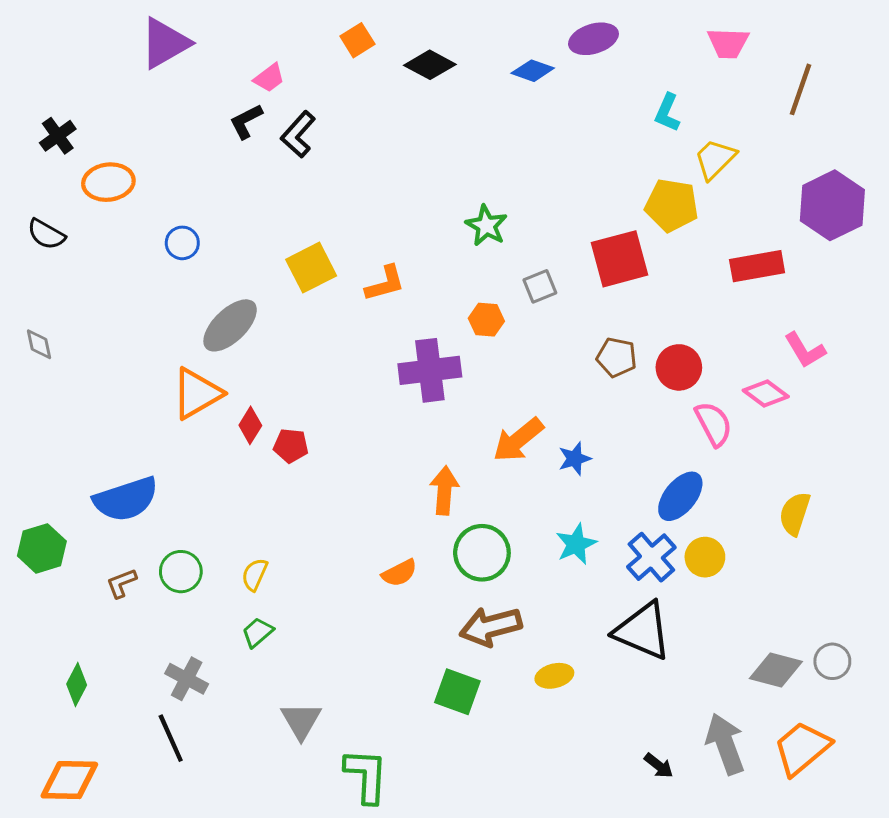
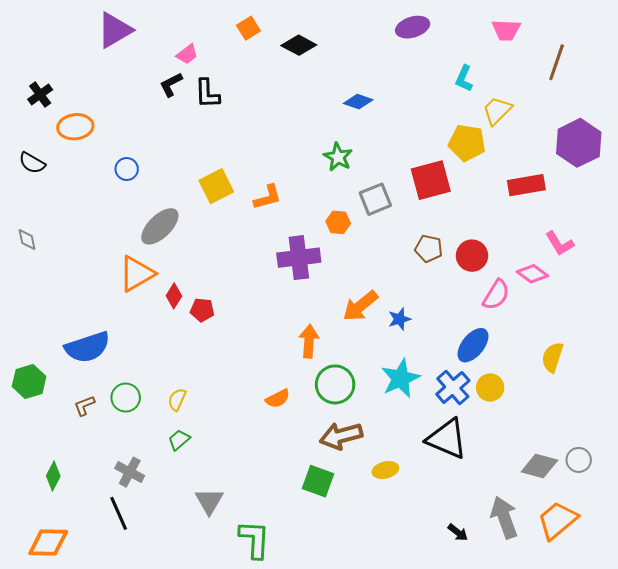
blue diamond: (533, 71) -> (358, 102), moved
black L-shape: (298, 134) -> (207, 94), turned -44
gray square: (540, 286) -> (375, 199), size x1.4
pink semicircle: (714, 424) -> (496, 295), turned 60
cyan star: (576, 544) -> (400, 378), size x1.4

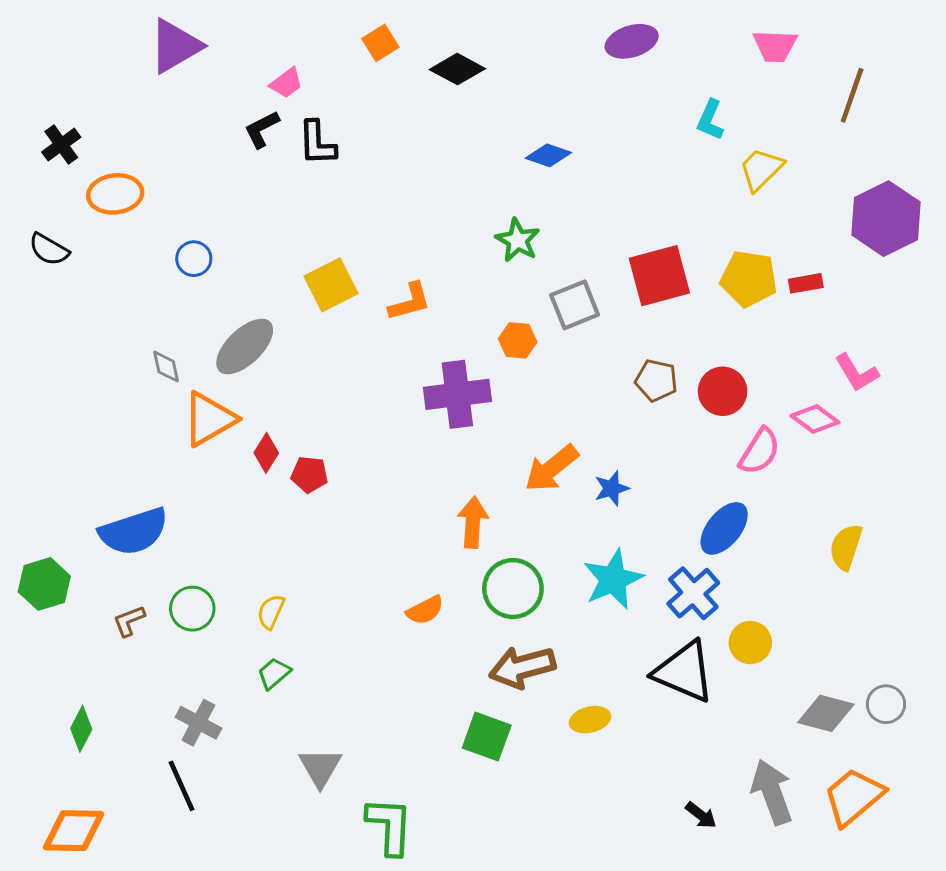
yellow pentagon: (467, 143) -> (749, 279), moved
red rectangle: (526, 185) -> (806, 283), size x0.6
gray diamond: (27, 239) -> (166, 367), moved
yellow circle: (490, 387) -> (750, 643), moved

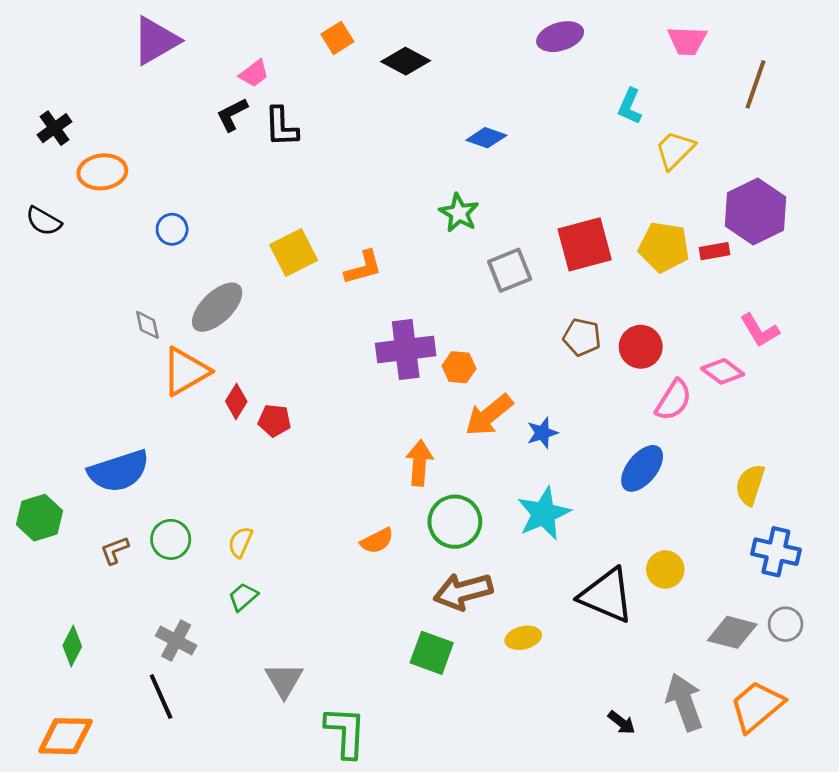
purple hexagon: (886, 219) -> (755, 211), moved
orange hexagon: (518, 340) -> (459, 367), moved
blue cross: (693, 593) -> (776, 552), moved, turned -36

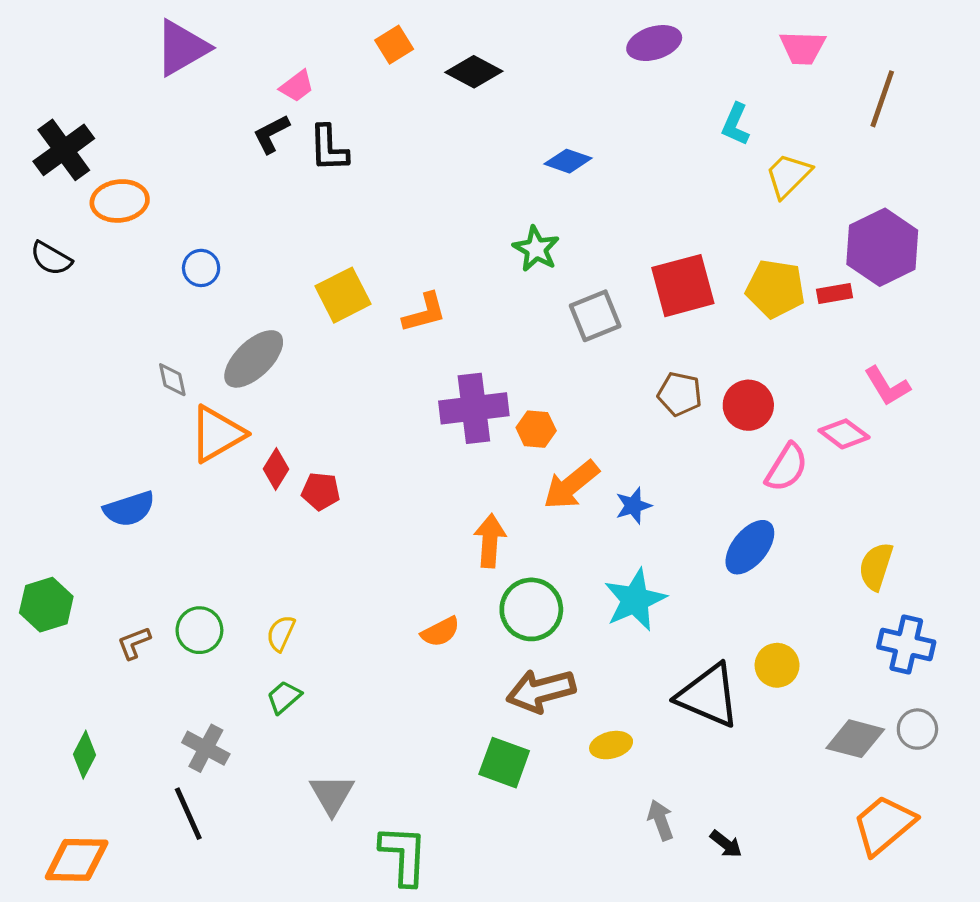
black cross: (55, 128) -> (64, 150), size x1.5
blue semicircle: (119, 471) -> (129, 509), moved, size x0.7
gray arrow: (684, 702) -> (661, 820), moved, size x0.6

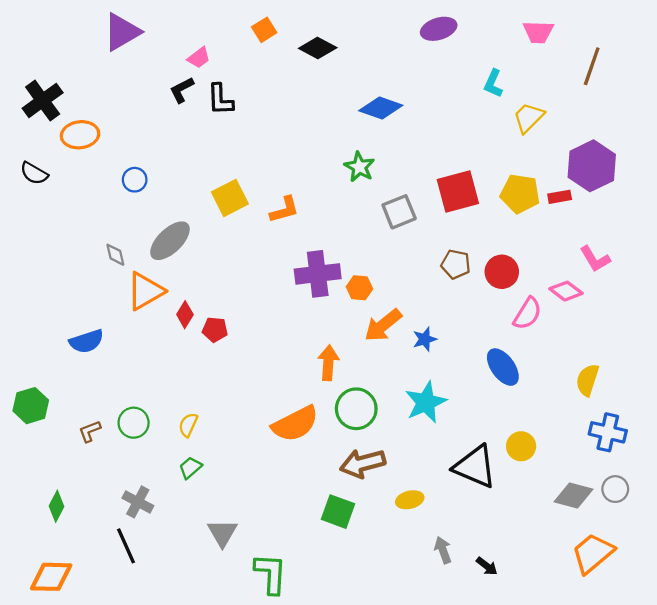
blue diamond: (568, 161) -> (381, 108), size x1.4
blue ellipse: (750, 547) -> (503, 367), turned -75
orange semicircle: (440, 632) -> (295, 424), size x1.8

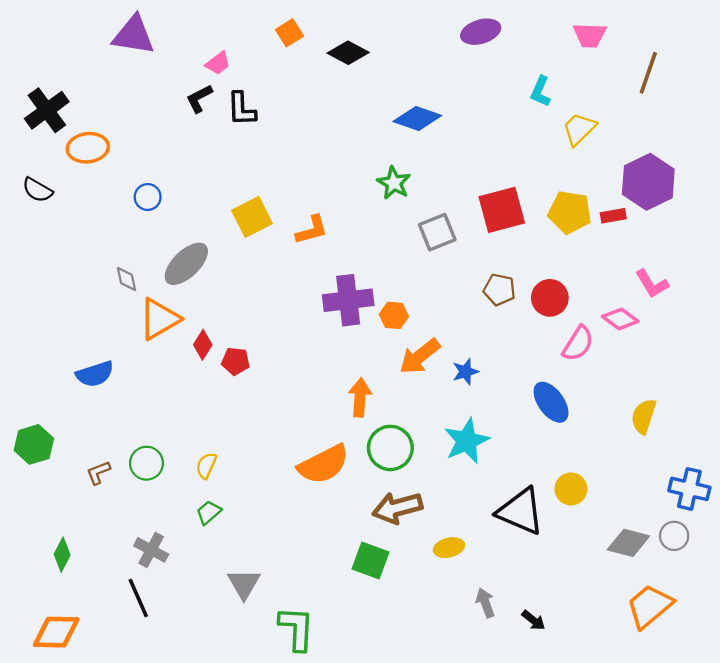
purple triangle: (122, 32) -> (134, 35), turned 39
blue cross: (608, 432) -> (689, 489), moved

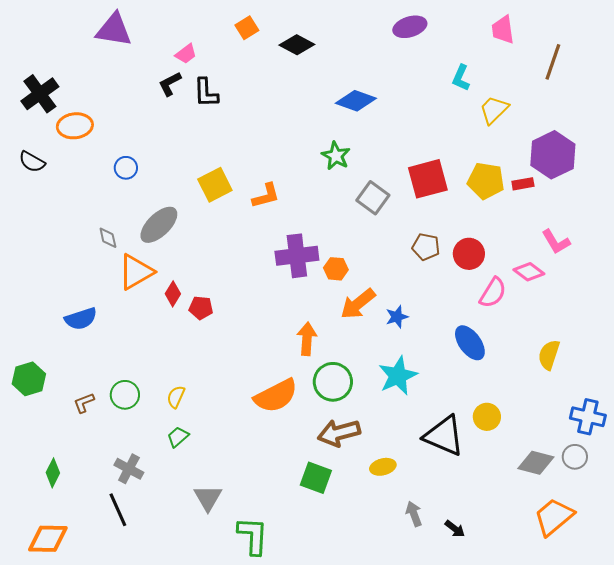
pink trapezoid: (590, 35) -> (503, 30), turned 80
gray square: (437, 232) -> (373, 198), turned -32

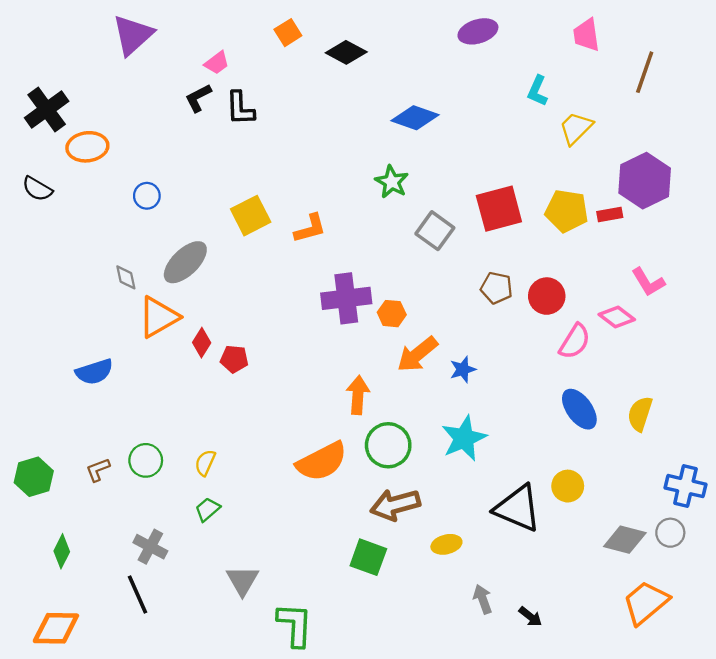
purple triangle: (114, 30) -> (133, 35), turned -51
blue ellipse: (470, 343) -> (579, 409), moved
green hexagon: (29, 379) -> (34, 477), moved

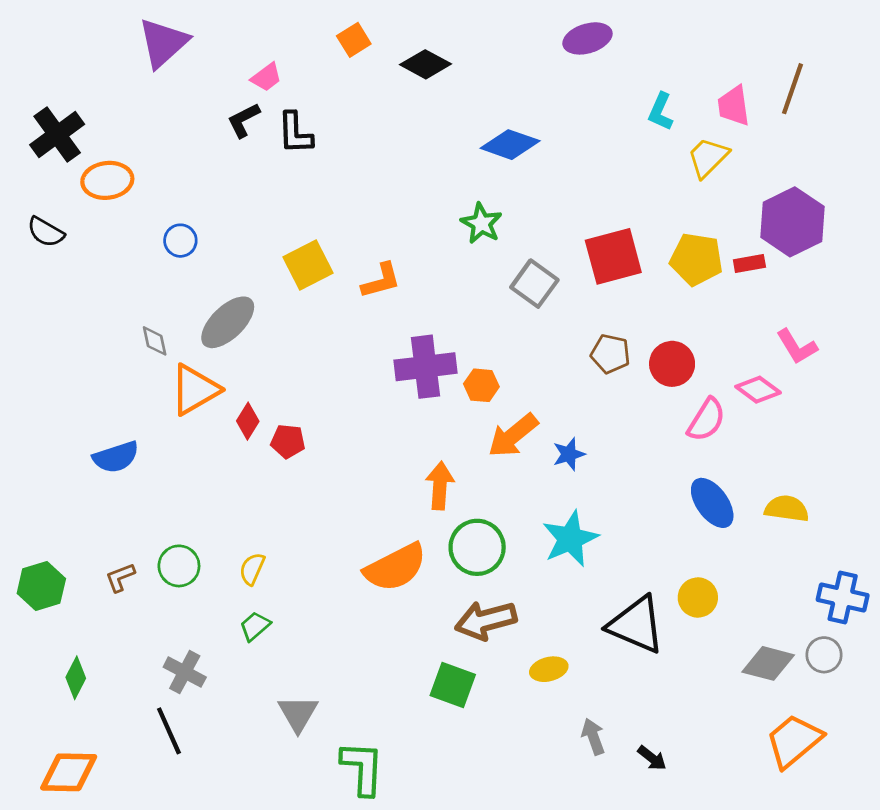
pink trapezoid: (586, 35) -> (734, 106), moved
yellow semicircle: (640, 414) -> (787, 509), turned 80

